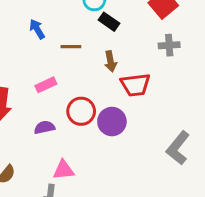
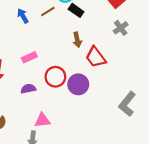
gray cross: (169, 45) -> (121, 28), turned -32
brown line: (71, 47) -> (48, 12), moved, turned -32
red trapezoid: (135, 85) -> (96, 57), turned 60

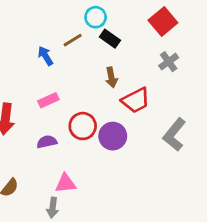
blue arrow: (23, 16) -> (45, 56), moved
red trapezoid: (96, 57) -> (136, 100), turned -80
gray L-shape: (127, 104) -> (174, 135), moved

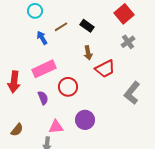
cyan circle: (96, 17) -> (35, 11), moved
pink rectangle: (48, 100) -> (44, 69), size x1.6
purple circle: (113, 136) -> (85, 120), moved
purple semicircle: (47, 142) -> (43, 98), turned 80

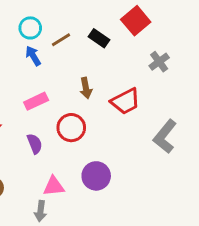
cyan circle: (35, 11) -> (30, 28), moved
red square: (124, 14) -> (136, 21), moved
brown arrow: (88, 53) -> (86, 88), moved
pink rectangle: (44, 69) -> (36, 101), size x0.7

